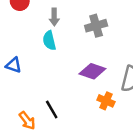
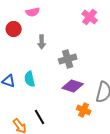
gray cross: (96, 26) -> (68, 59), moved
cyan semicircle: (49, 40) -> (30, 79), moved

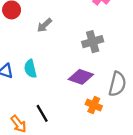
gray arrow: (42, 42) -> (44, 25), turned 48
gray cross: (68, 59) -> (93, 42), moved

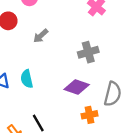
orange cross: (94, 105) -> (89, 115), turned -35

